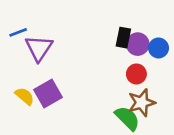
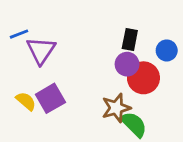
purple circle: (138, 44) -> (127, 64), moved
red circle: (136, 74) -> (143, 78), size x1.5
brown star: (142, 103) -> (116, 108), moved

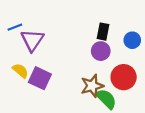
red circle: (143, 78) -> (124, 77), moved
purple square: (50, 98) -> (40, 78), turned -35
yellow semicircle: (26, 101) -> (20, 71), moved

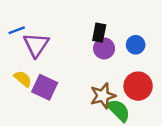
black rectangle: (103, 32) -> (99, 33), moved
blue circle: (132, 40) -> (136, 45), moved
purple circle: (101, 51) -> (104, 48), moved

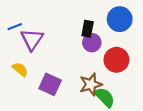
blue circle: (136, 45) -> (120, 19), moved, size x1.5
red circle: (138, 86) -> (116, 60), moved
purple square: (45, 87) -> (50, 84), moved

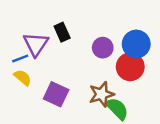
blue circle: (120, 19) -> (136, 44), moved
blue line: (15, 27) -> (20, 58), moved
black rectangle: (88, 29) -> (62, 32), moved, turned -35

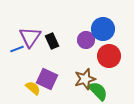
black rectangle: (62, 32) -> (52, 41), moved
blue circle: (136, 44) -> (103, 29), moved
yellow semicircle: (23, 78) -> (33, 88), moved

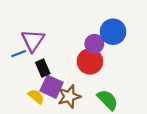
black rectangle: (52, 41) -> (43, 68), moved
red circle: (109, 56) -> (90, 61), moved
brown star: (85, 79) -> (69, 97), moved

